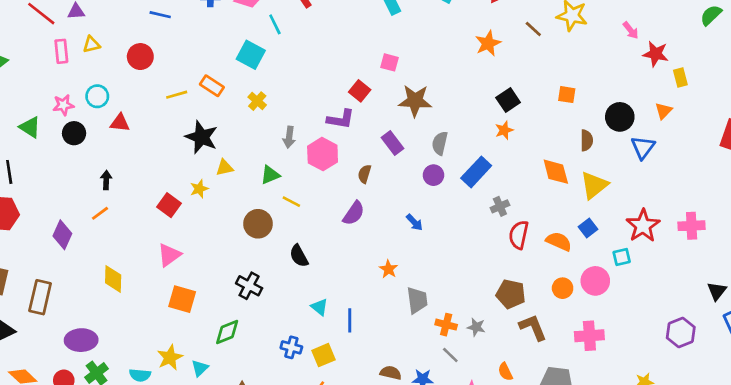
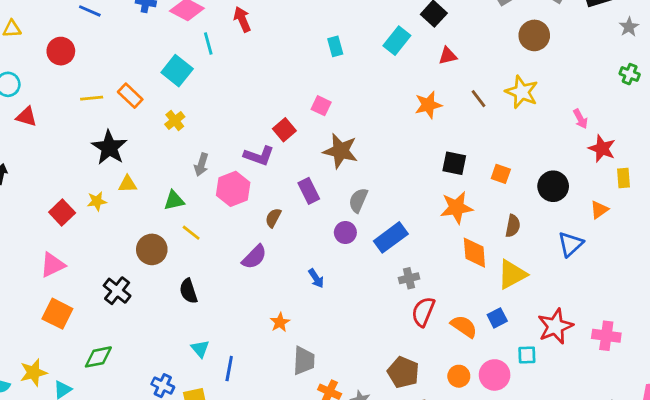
black square: (508, 100) -> (454, 163), moved, turned 35
black circle: (620, 117) -> (553, 186), moved
orange star: (504, 130) -> (456, 208), moved, size x1.6
black cross: (249, 286) -> (117, 291), moved

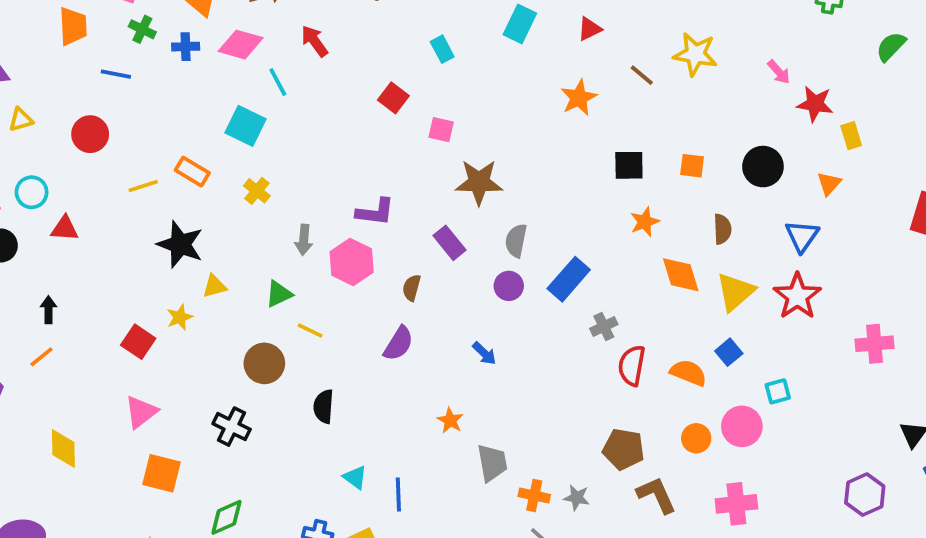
red square: (284, 130) -> (393, 98), moved
orange star: (456, 208) -> (645, 222), size x0.7
black semicircle: (188, 291) -> (324, 406), turned 35
red star: (555, 326) -> (797, 296), moved

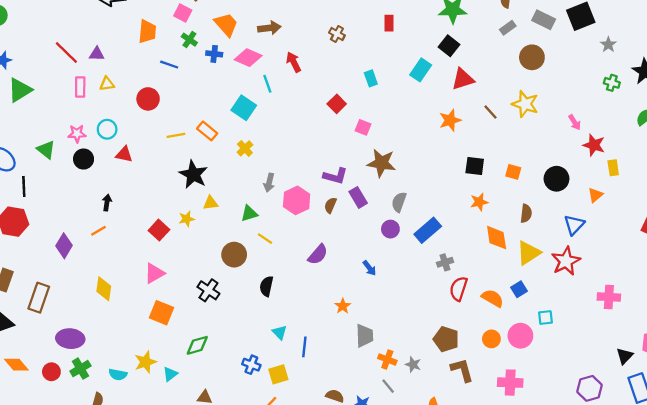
red triangle: (590, 29) -> (463, 79), size x1.5
purple L-shape: (375, 212) -> (335, 176), moved
brown semicircle: (412, 288) -> (330, 205), moved

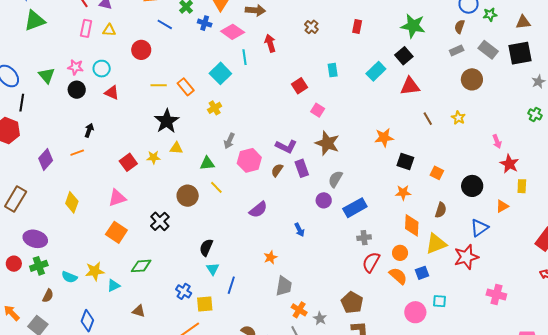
yellow star: (525, 104) -> (458, 118), size x0.6
orange star: (450, 120) -> (384, 138), moved
black semicircle: (266, 286) -> (206, 247), moved
orange circle: (491, 339) -> (400, 253), moved

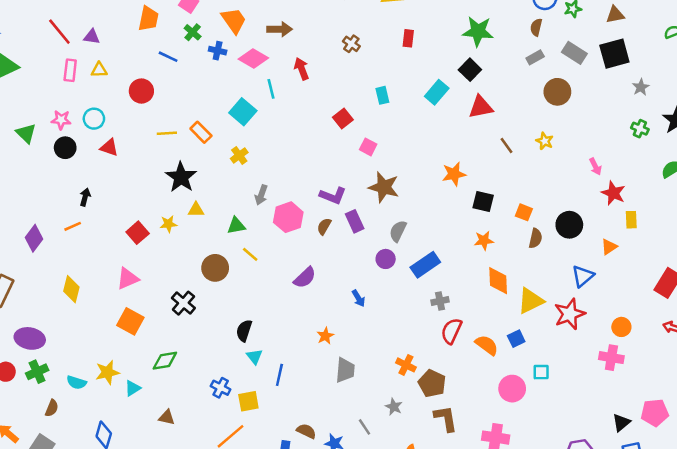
brown semicircle: (441, 210) -> (536, 238), moved
orange circle: (400, 253) -> (621, 327), moved
orange cross: (299, 310) -> (406, 365), moved

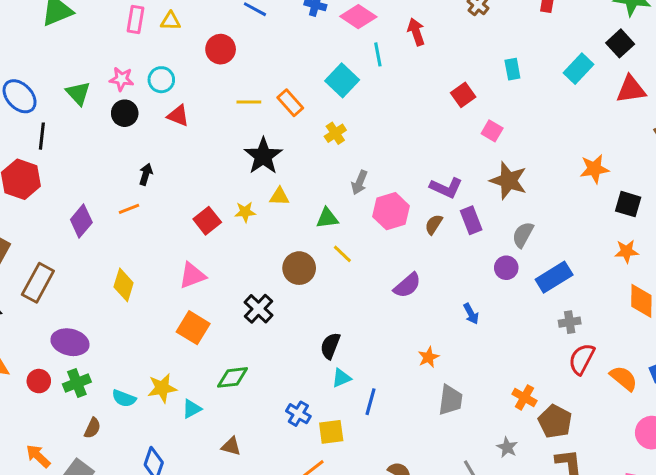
cyan triangle: (255, 357) -> (341, 378), turned 42

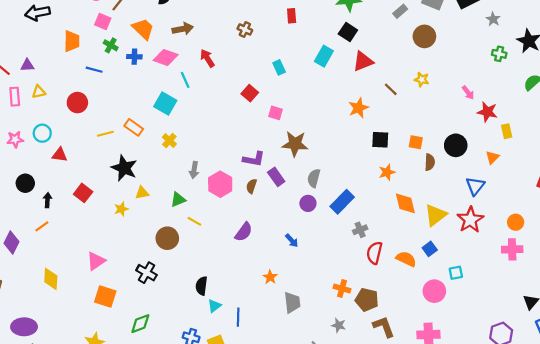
black circle: (125, 113) -> (25, 183), moved
orange star: (594, 169) -> (358, 108), moved
red square: (207, 221) -> (83, 193), moved

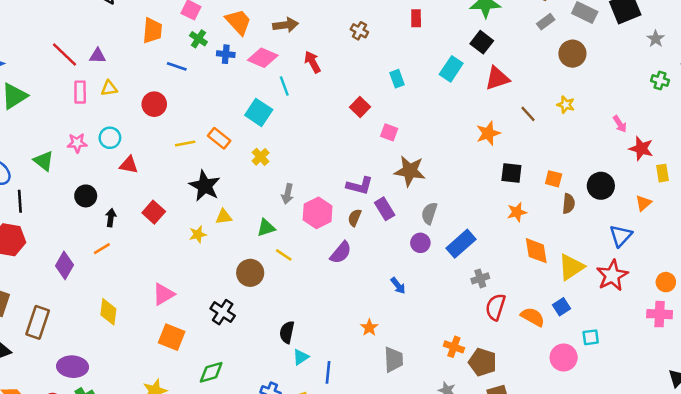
purple semicircle: (244, 232) -> (341, 253), moved

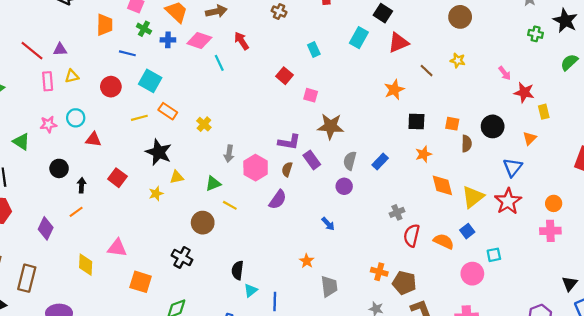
cyan square: (259, 112) -> (150, 81), moved
blue rectangle: (461, 244) -> (380, 161), moved, size x0.7
pink triangle: (163, 294) -> (117, 248), moved, turned 42

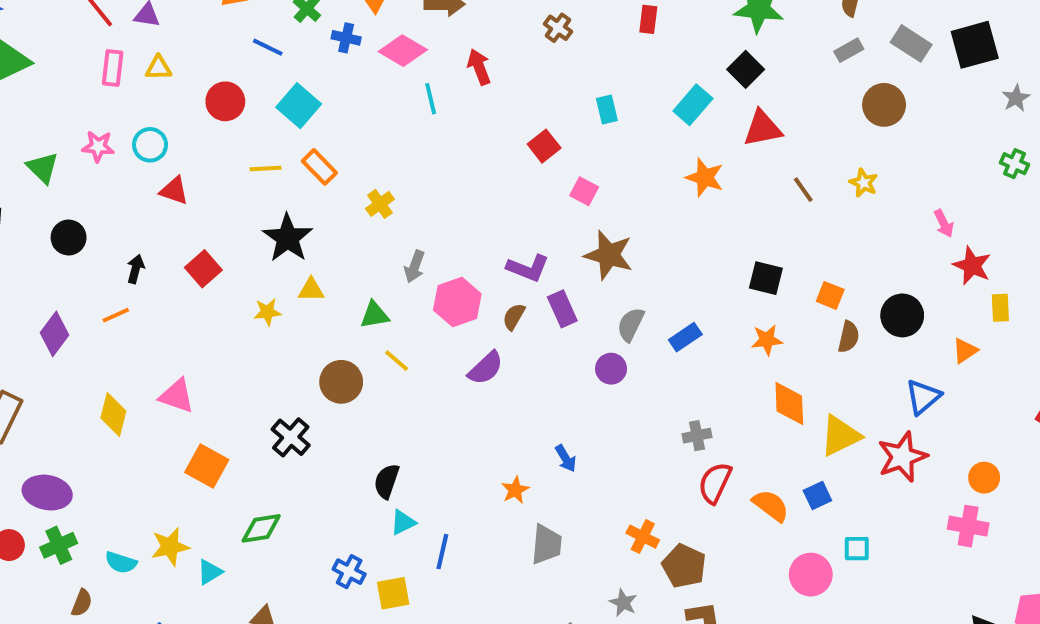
orange star: (394, 90) -> (705, 177), moved, turned 30
black circle: (59, 168) -> (69, 238), moved
blue arrow: (328, 224) -> (566, 458), moved

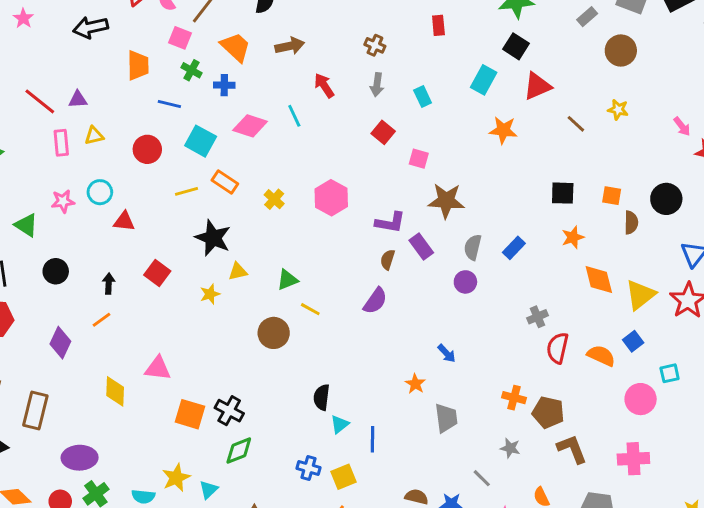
pink diamond: (403, 51) -> (250, 126), moved
gray arrow: (415, 267) -> (377, 85), moved
pink hexagon: (457, 302) -> (331, 198), moved
black cross: (291, 437) -> (229, 411), moved

